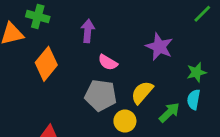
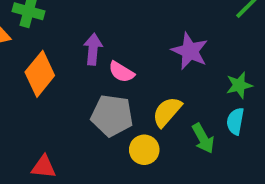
purple arrow: (88, 31) -> (93, 49), moved
green arrow: (169, 112) -> (203, 138), turned 105

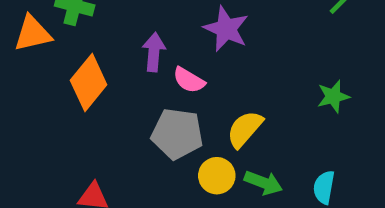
purple star: (190, 51) -> (226, 29), moved
cyan semicircle: (235, 121) -> (324, 187), moved
green arrow: (203, 138) -> (263, 183), moved, turned -40

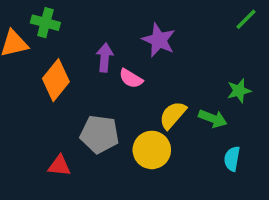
gray pentagon: (177, 134) -> (99, 134), moved
yellow circle: (217, 176) -> (152, 150), size x1.4
green arrow: (263, 183) -> (213, 119), moved

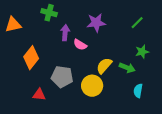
green line: (246, 19) -> (137, 23), moved
green cross: (45, 23) -> (49, 13), moved
purple star: (159, 40) -> (96, 23), turned -30
orange diamond: (56, 80) -> (31, 58), moved

